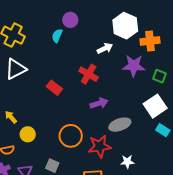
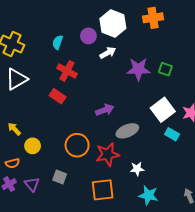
purple circle: (70, 20) -> (88, 36), moved
white hexagon: (125, 26) -> (113, 24), moved
orange cross: (150, 41) -> (153, 18), moved
red cross: (89, 74) -> (67, 71), moved
green square: (160, 76) -> (165, 69), moved

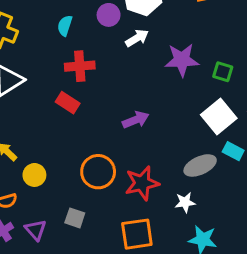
green square: (165, 69) -> (223, 72), moved
red cross: (67, 71) -> (80, 66), turned -30
gray ellipse: (127, 131) -> (200, 165), moved

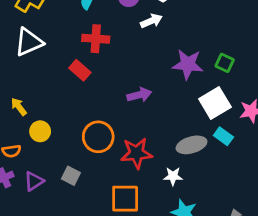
purple star: (182, 60) -> (188, 64), moved
purple triangle: (36, 230) -> (34, 181), turned 30

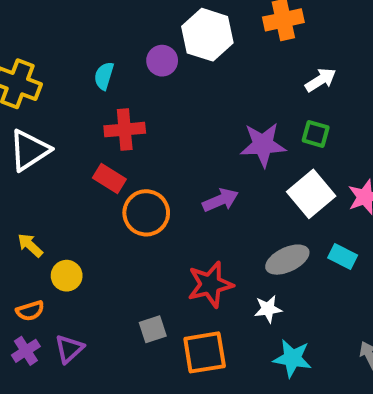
white arrow: (151, 21) -> (321, 80), moved
purple arrow: (139, 95) -> (220, 200), moved
cyan rectangle: (223, 136) -> (343, 256), moved
orange circle: (98, 137) -> (146, 213), moved
gray square: (71, 176) -> (153, 329), moved, turned -36

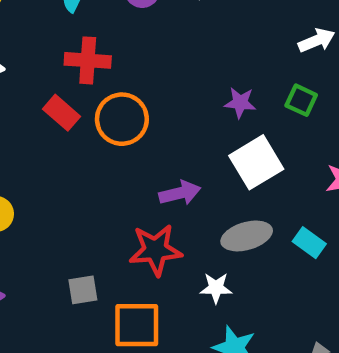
purple star: (263, 145) -> (240, 103), size x0.6
white square: (311, 194) -> (256, 162), moved
purple arrow: (220, 200) -> (180, 193), moved
orange circle: (146, 213) -> (122, 119), moved

